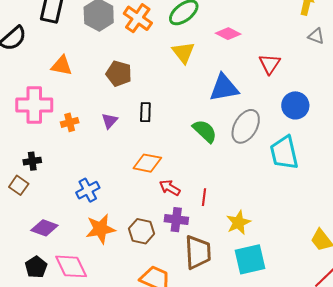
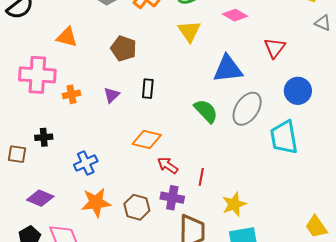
black cross: (32, 161) -> (44, 137), moved
brown square: (19, 185) -> (17, 154), turned -30

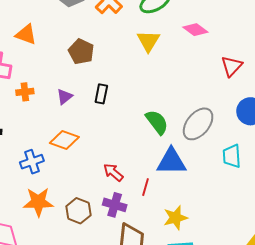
blue triangle: (228, 69) -> (171, 162), moved
cyan trapezoid: (284, 137) -> (232, 156), size x0.7
orange diamond: (147, 140) -> (64, 140), moved

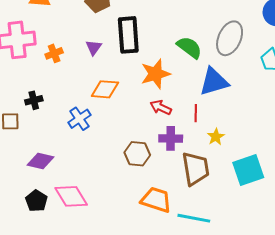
black rectangle: (101, 94) -> (128, 35), size x1.8
orange star: (38, 202) -> (155, 74), moved
yellow star: (175, 218) -> (216, 137), moved, size x0.7

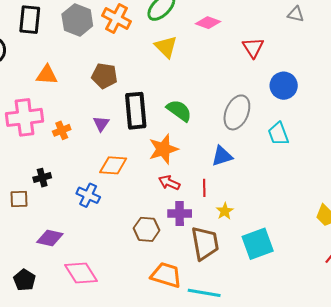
green semicircle: (189, 47) -> (179, 111), moved
blue triangle: (214, 82) -> (222, 156), size x0.7
blue cross: (79, 119) -> (88, 195), turned -30
black pentagon: (36, 201) -> (24, 280), moved

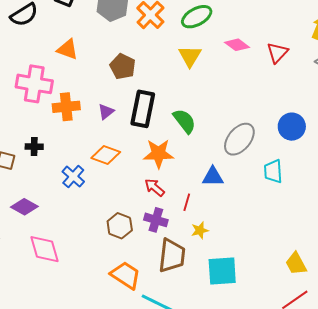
red triangle: (253, 48) -> (277, 53), moved
orange cross: (62, 130) -> (66, 107), size x1.5

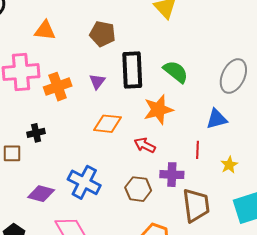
blue cross: (73, 177) -> (84, 182), moved, size x1.4
red arrow: (155, 187) -> (145, 145), moved
yellow star: (200, 230) -> (229, 165), moved

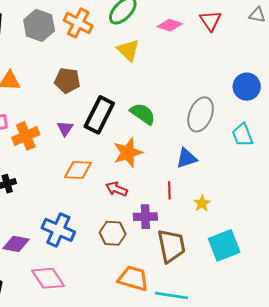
black rectangle: (132, 70) -> (99, 115), turned 33

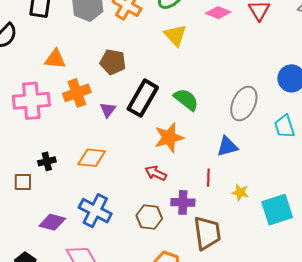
orange cross: (26, 136) -> (77, 93), moved
orange diamond: (78, 170) -> (92, 158), moved
yellow star: (202, 203) -> (240, 192), turned -30
cyan square: (224, 245) -> (277, 210), moved

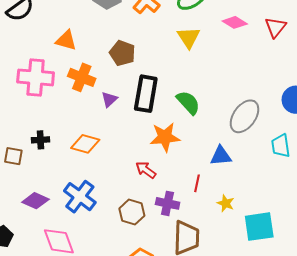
orange cross: (77, 93) -> (82, 77), turned 32
black rectangle: (143, 98) -> (146, 94), turned -30

